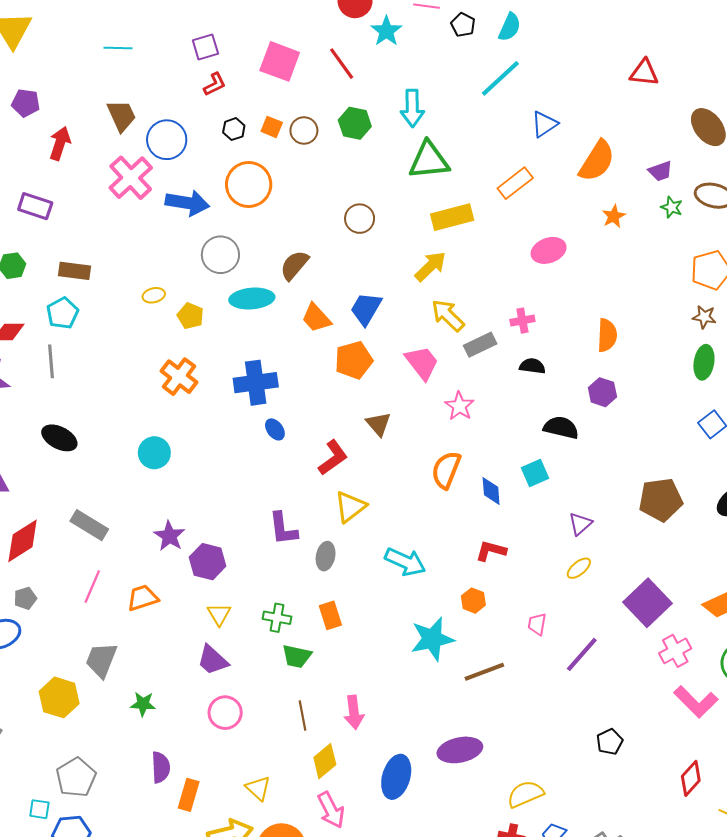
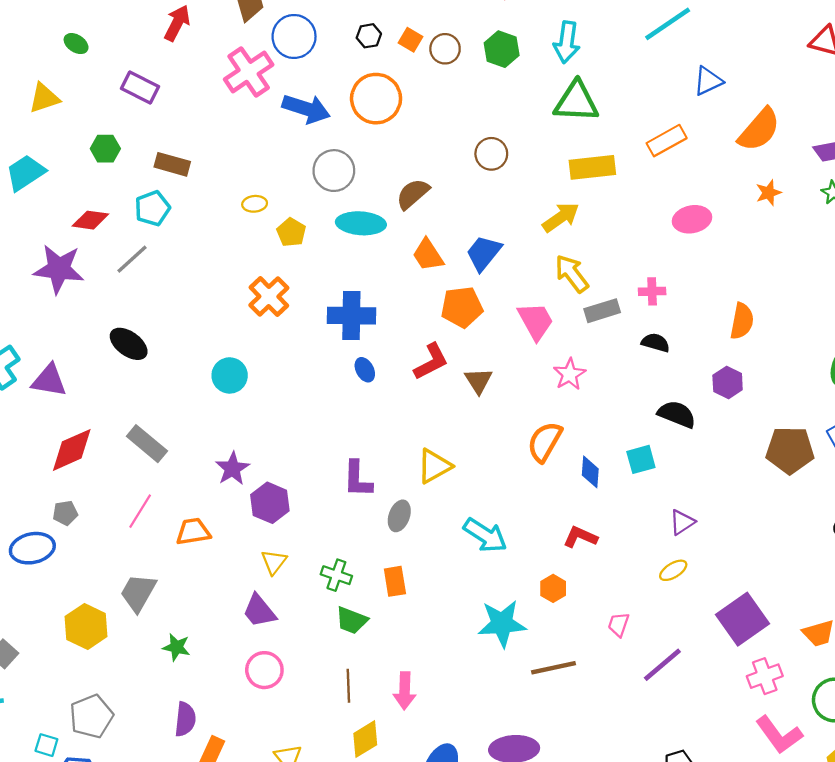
gray line: (51, 361) -> (132, 259), turned 44
red L-shape: (333, 458) -> (431, 362), moved
brown pentagon: (661, 500) -> (790, 450), moved

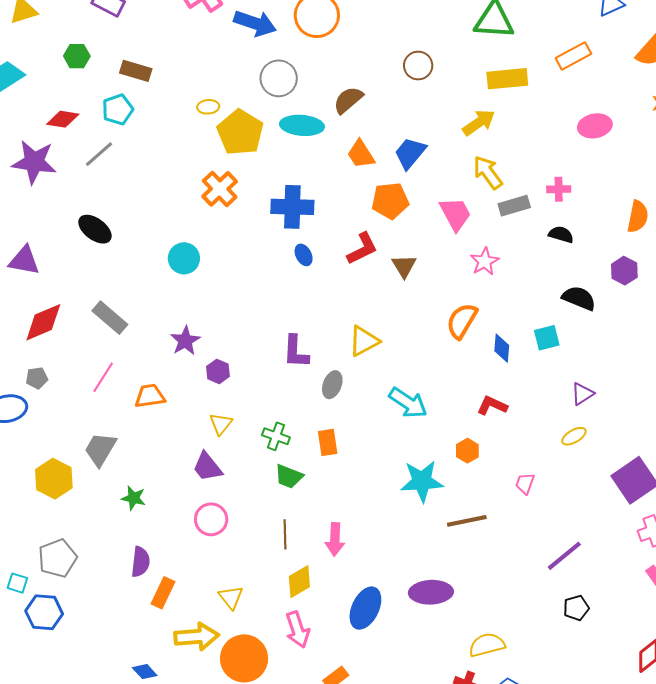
yellow pentagon: (291, 232) -> (240, 132), size x1.8
purple hexagon: (270, 503) -> (218, 371), size x0.7
purple line: (662, 665) -> (564, 556), moved

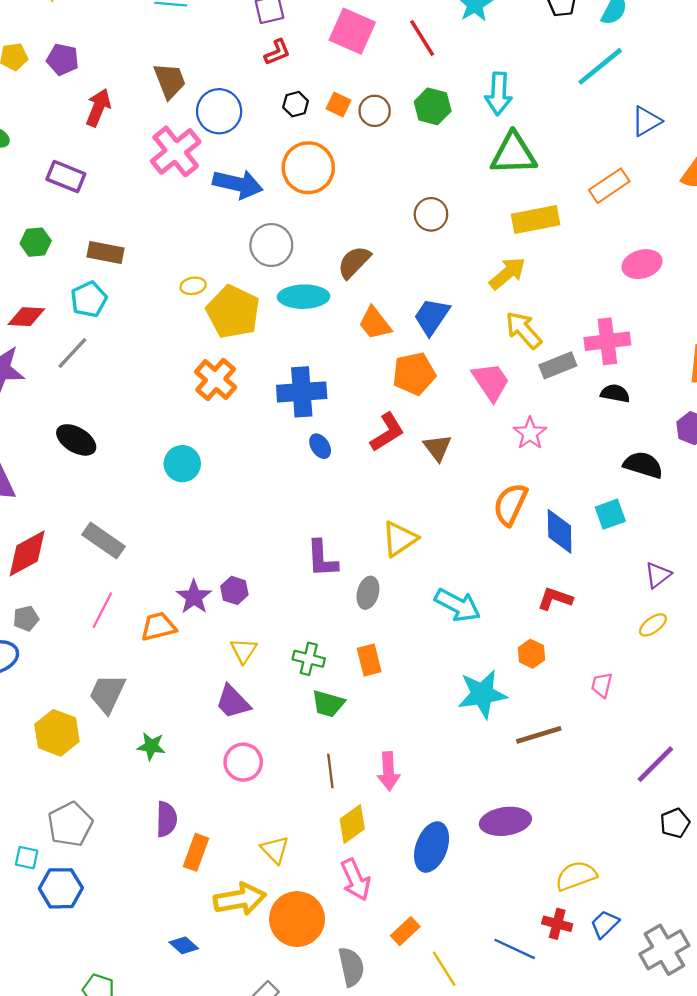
pink cross: (559, 189) -> (607, 341), size x1.6
purple star: (185, 341) -> (194, 597), moved
blue diamond: (502, 348) -> (560, 531), size x1.4

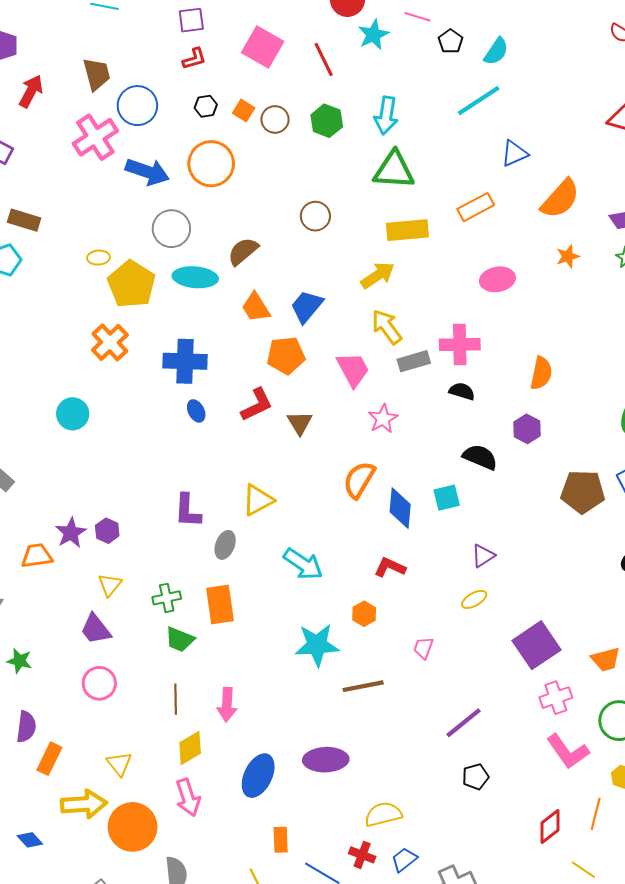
green cross: (309, 659) -> (167, 598), turned -32
orange rectangle: (369, 660) -> (220, 605), size x1.4
orange rectangle: (405, 931) -> (281, 840), moved, turned -55

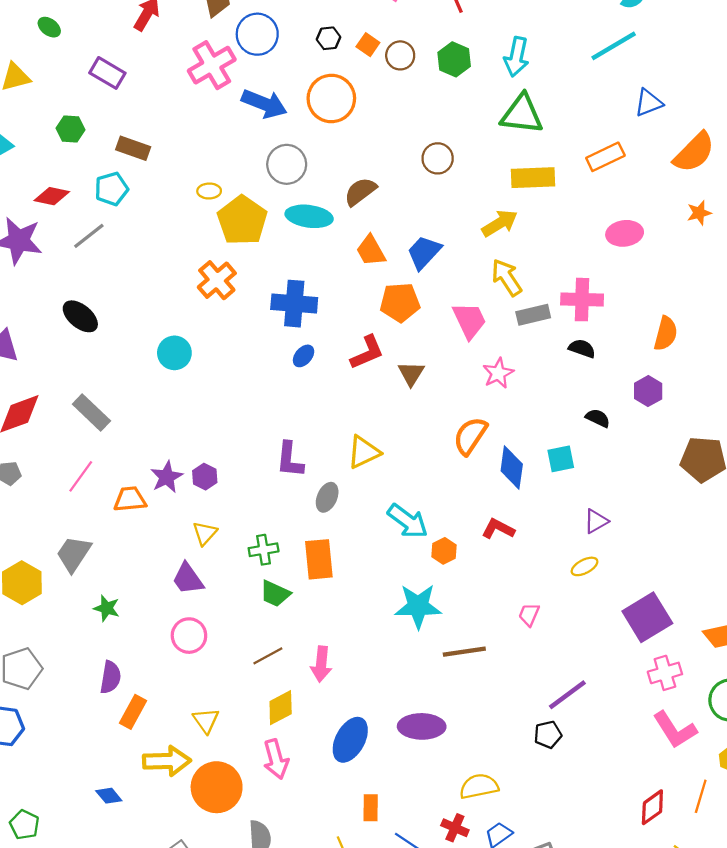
blue ellipse: (196, 411) -> (304, 356), turned 65
black semicircle: (480, 457) -> (598, 418), size x0.7
orange hexagon: (364, 614) -> (444, 551), moved
brown line: (176, 699) -> (268, 656), turned 60
black pentagon: (475, 777) -> (548, 735), moved

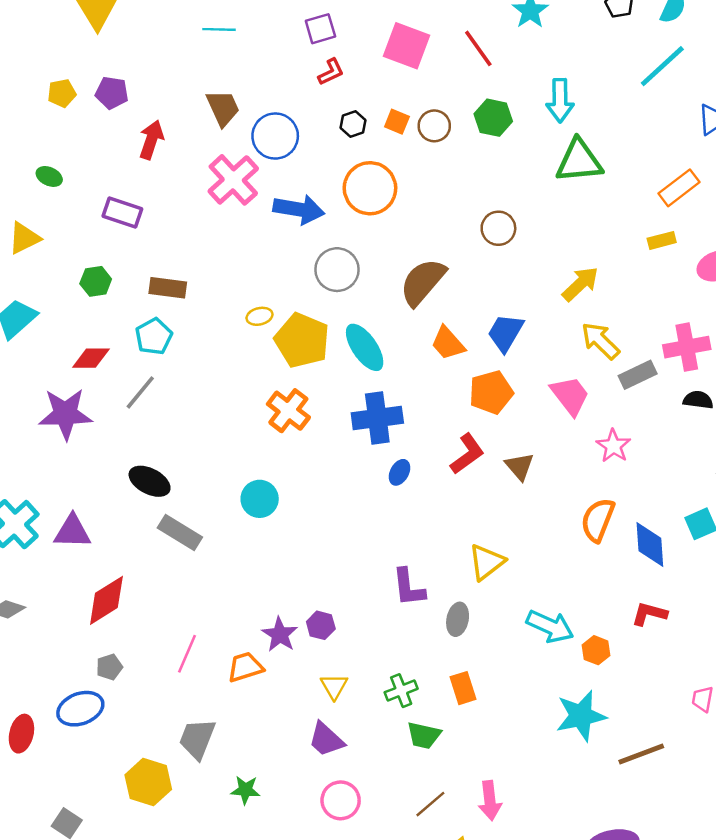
yellow rectangle: (533, 178) -> (662, 240), moved, size x0.6
brown semicircle: (360, 192) -> (423, 282), size x1.4
cyan ellipse: (309, 216) -> (365, 347), moved, turned 60
gray rectangle: (91, 413) -> (180, 533), moved
orange rectangle: (319, 559) -> (463, 688), size x0.7

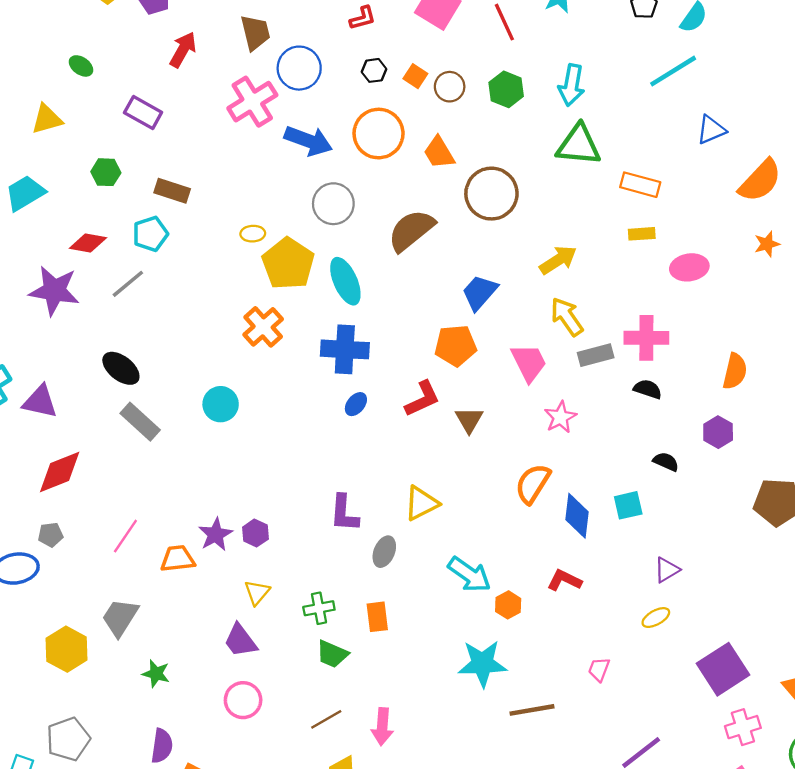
orange rectangle: (679, 188) -> (640, 185), moved, turned 42
brown circle: (498, 228) -> (491, 194), size x1.6
orange trapezoid: (448, 343) -> (439, 153), moved

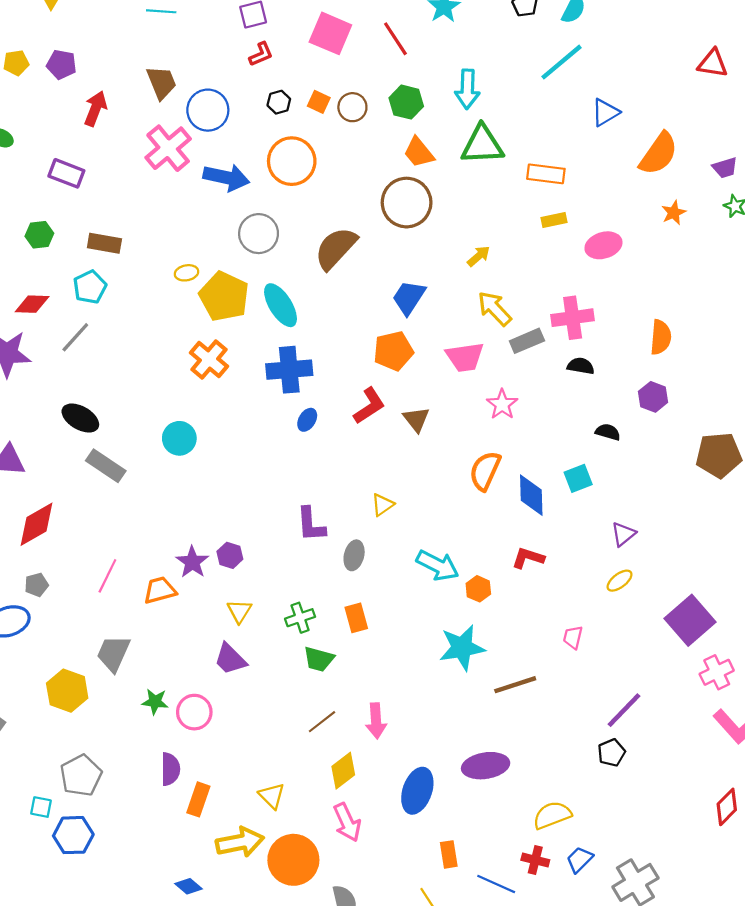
orange trapezoid: (439, 153) -> (419, 152), moved
yellow arrow: (558, 260) -> (479, 256), size x0.7
pink trapezoid: (529, 363) -> (465, 357), turned 117
yellow triangle: (421, 503) -> (383, 505), size x0.7
pink circle: (243, 700) -> (194, 712), moved

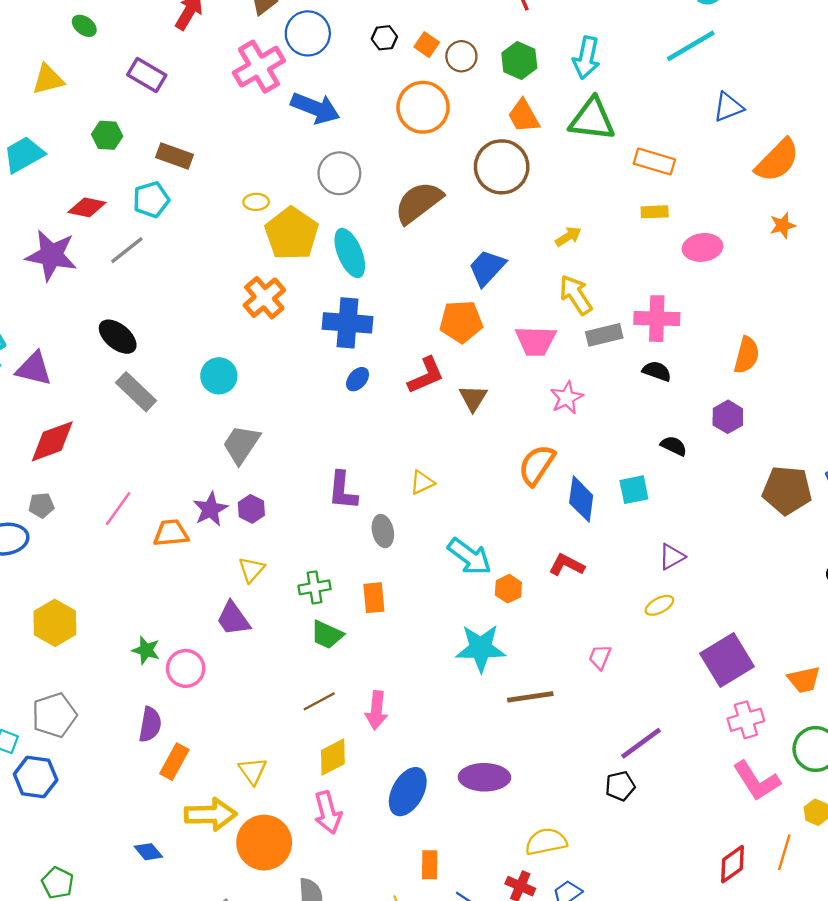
orange circle: (292, 161) -> (423, 107), moved
gray ellipse: (354, 555) -> (383, 531), turned -36
gray trapezoid: (113, 653) -> (241, 444), moved

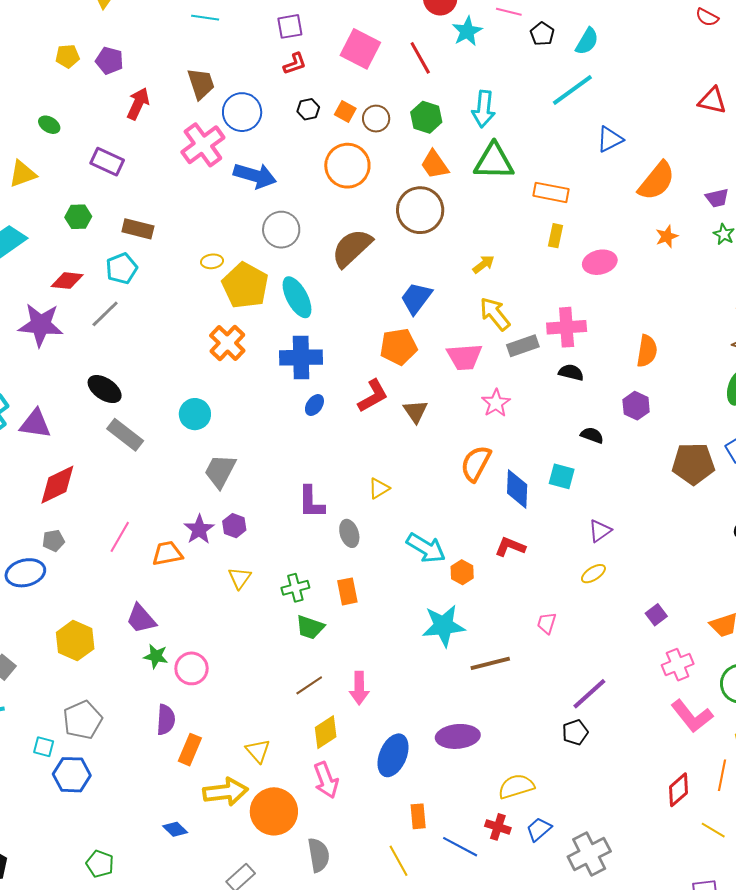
yellow rectangle: (655, 212) -> (556, 236), turned -70
cyan square: (634, 490) -> (562, 476), turned 32
purple trapezoid: (233, 619) -> (141, 619), moved
purple square: (727, 660) -> (656, 615), size x0.5

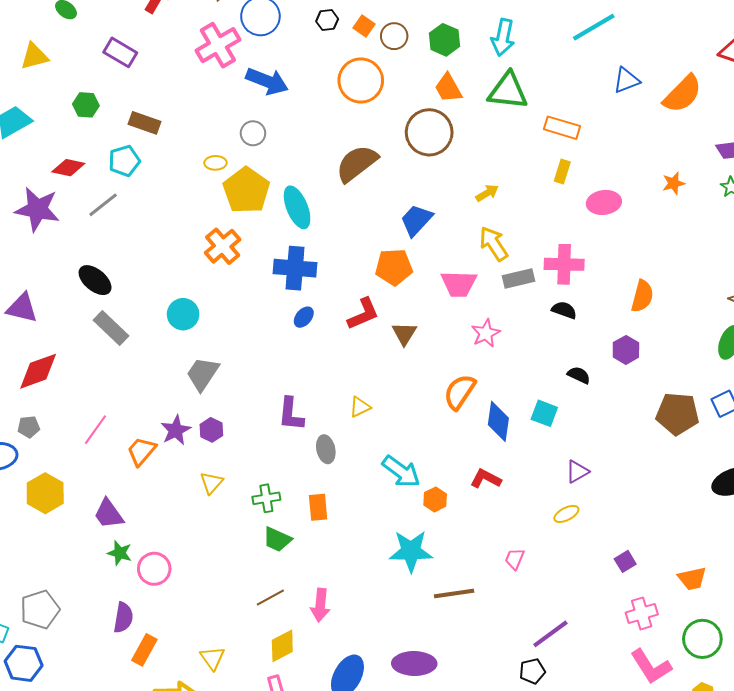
orange semicircle: (657, 181) -> (683, 94), moved
gray circle: (281, 230) -> (253, 133), moved, size x0.7
orange trapezoid: (167, 553) -> (141, 451), turned -44
yellow hexagon: (75, 641) -> (45, 493), moved

